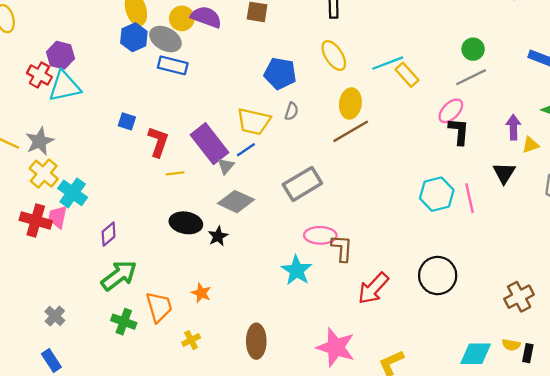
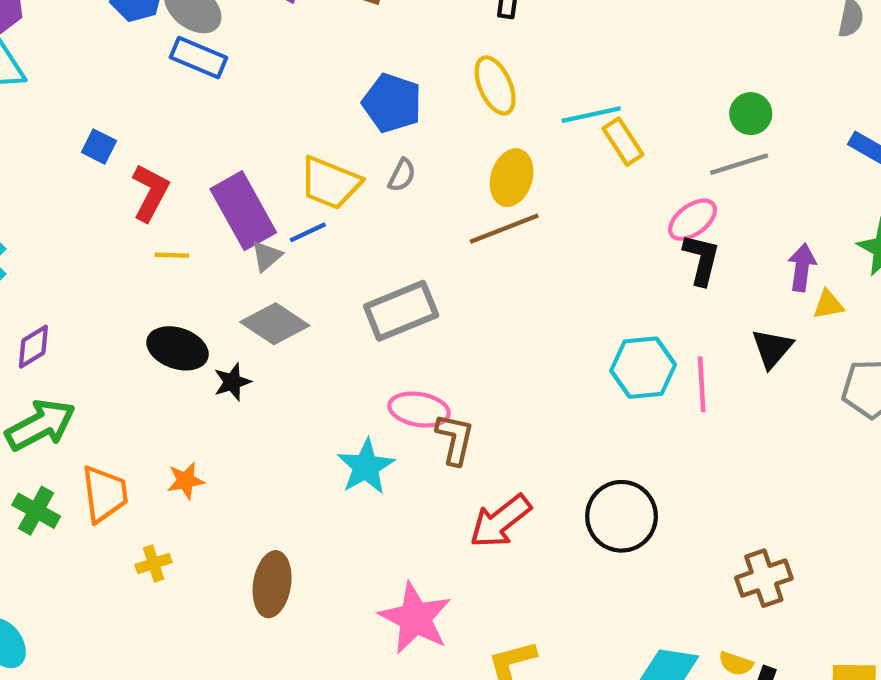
orange star: (201, 293) -> (186, 481), turned 30

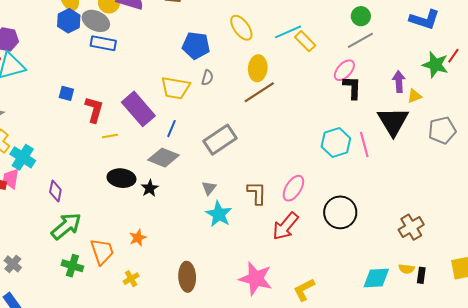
blue line: (308, 232) -> (172, 129), moved, turned -30
gray triangle: (267, 256) -> (209, 188), moved
purple diamond: (33, 347) -> (55, 191), turned -35
black triangle: (772, 348) -> (393, 121), size x1.6
pink ellipse: (419, 410) -> (293, 188), moved, turned -56

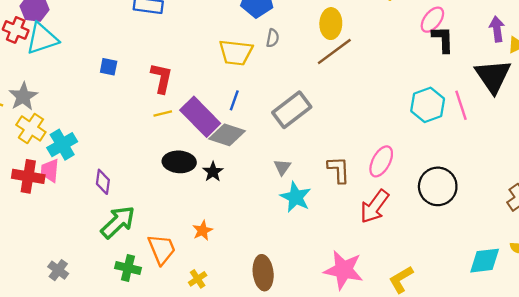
purple rectangle: (138, 109) -> (200, 117), moved
red L-shape: (94, 110) -> (162, 78), moved
cyan cross: (23, 157) -> (62, 145), turned 30

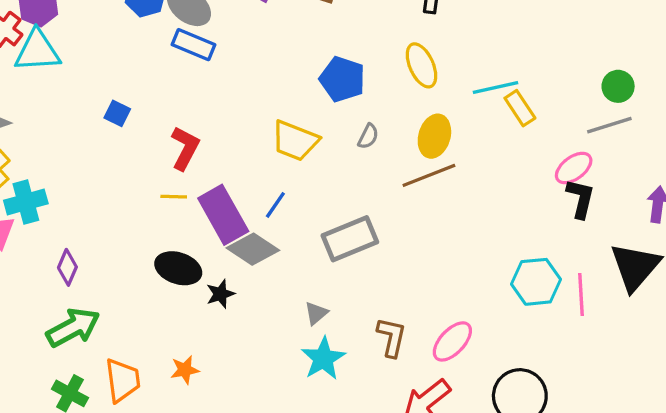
gray semicircle: (273, 38) -> (368, 136), moved

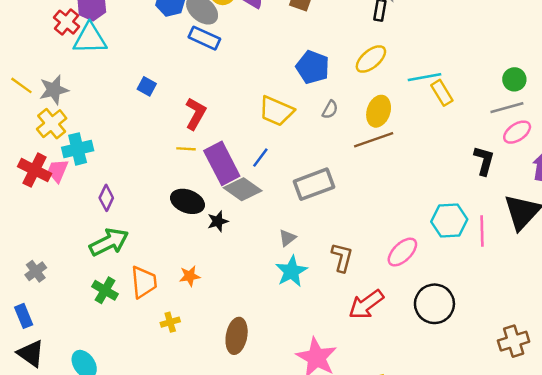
yellow ellipse: (422, 65) -> (371, 59), turned 72
pink ellipse: (574, 168) -> (517, 132), moved
pink ellipse: (452, 341) -> (402, 252), moved

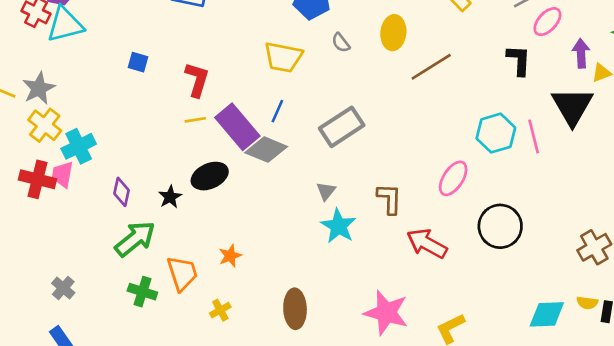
gray semicircle: (330, 110) -> (341, 43), turned 126
brown line: (374, 140) -> (431, 67), moved
black ellipse: (187, 201) -> (210, 176), turned -32
black star: (218, 221) -> (170, 197), moved
red arrow: (366, 304) -> (427, 244), turned 78

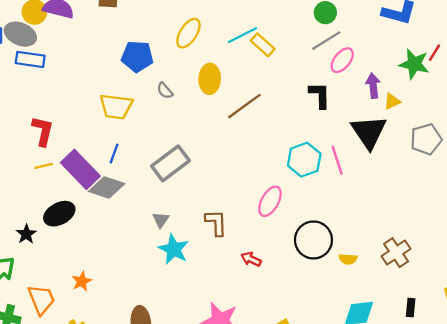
red arrow: (427, 244) -> (251, 259), size x0.6
yellow semicircle: (587, 303) -> (348, 259), moved

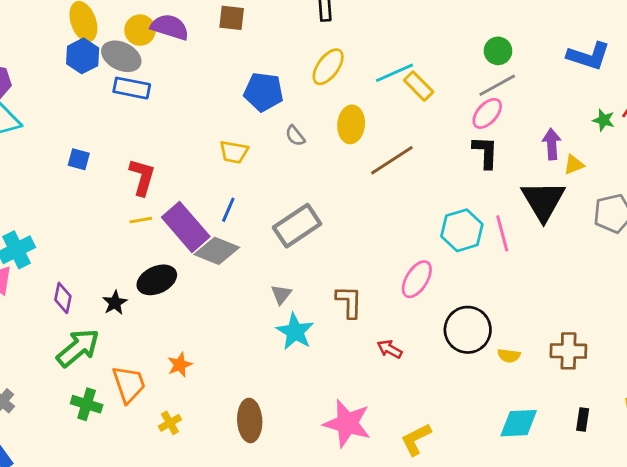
pink ellipse: (342, 60) -> (487, 113), moved
green star: (414, 64) -> (604, 120), size x0.6
yellow trapezoid: (116, 107) -> (234, 152), size x0.7
brown cross: (396, 253) -> (568, 351), turned 32

